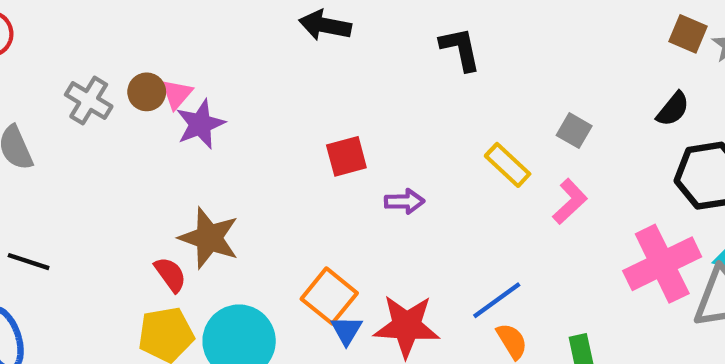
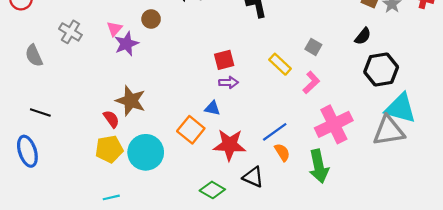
brown circle: (147, 92) -> (151, 19), moved
red square: (346, 156) -> (224, 60), moved
pink cross: (662, 264) -> (334, 124), moved
blue triangle: (346, 330) -> (212, 108), moved, turned -49

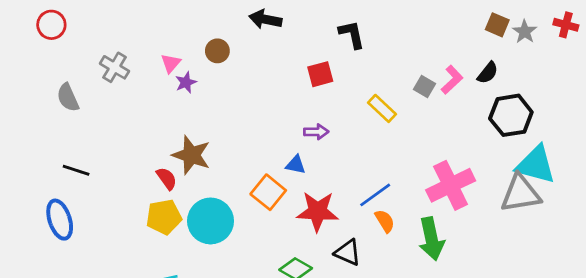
purple star: (126, 44) -> (186, 82), size x0.7
red square: (224, 60) -> (320, 74), moved
pink L-shape: (311, 82) -> (452, 80), moved

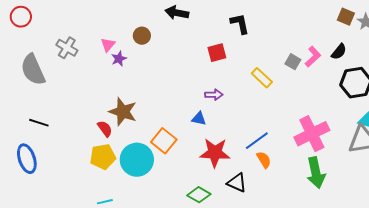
gray semicircle: (68, 98) -> (33, 70), size x1.5
orange square: (268, 192) -> (164, 141), moved
green arrow: (431, 239) -> (316, 173), moved

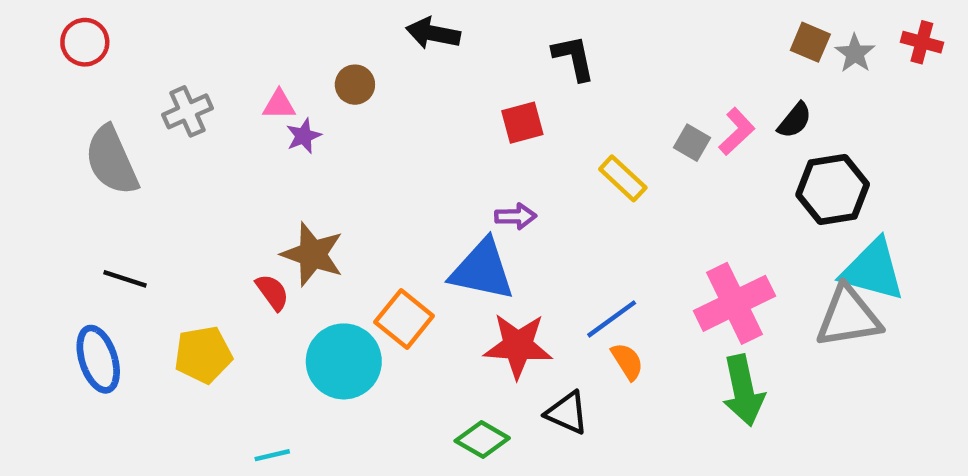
pink triangle: (108, 45) -> (279, 105), turned 49
gray cross: (67, 48) -> (188, 111), turned 35
blue triangle: (199, 119) -> (482, 270), size x2.0
yellow pentagon: (103, 157) -> (203, 355), moved

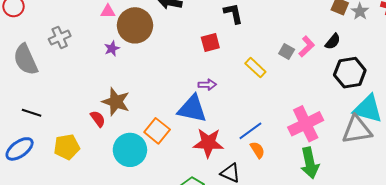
brown circle: (355, 85) -> (135, 25), size x2.0
pink triangle: (279, 105) -> (108, 11), moved
blue ellipse: (98, 359) -> (20, 149), turned 72

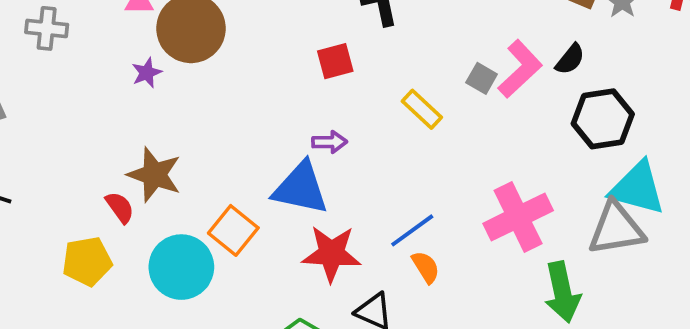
gray cross: (60, 37) -> (47, 28), moved, turned 30
pink L-shape: (307, 46) -> (520, 69), size x1.4
yellow pentagon: (67, 147) -> (87, 261), moved
green arrow: (310, 163) -> (562, 292), moved

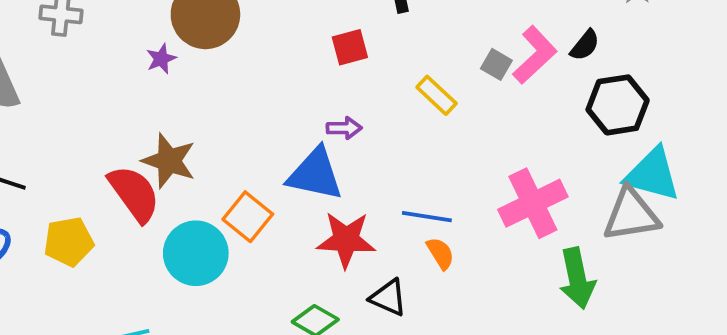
red semicircle: (120, 207) -> (134, 194), size x1.8
blue line: (412, 230) -> (427, 217), turned 45
yellow pentagon: (87, 261) -> (69, 242), moved

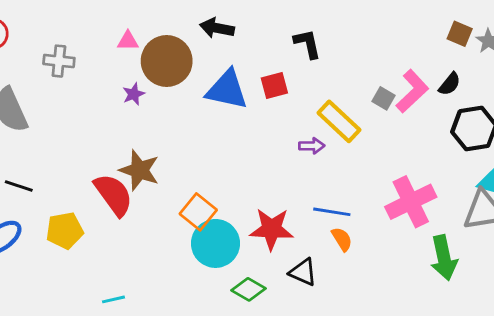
yellow rectangle: (437, 95) -> (339, 121), size x1.4
purple arrow: (344, 128) -> (312, 146), moved
blue triangle: (315, 174) -> (227, 90), moved
cyan circle: (196, 253) -> (215, 243), moved

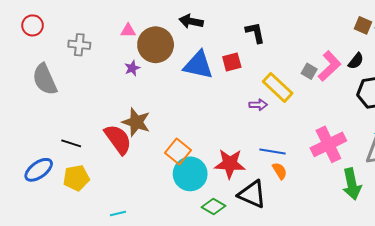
black line: (19, 186) -> (71, 143), moved
yellow pentagon: (65, 230) -> (76, 178), moved
black triangle: (303, 272) -> (252, 194), size x1.4

